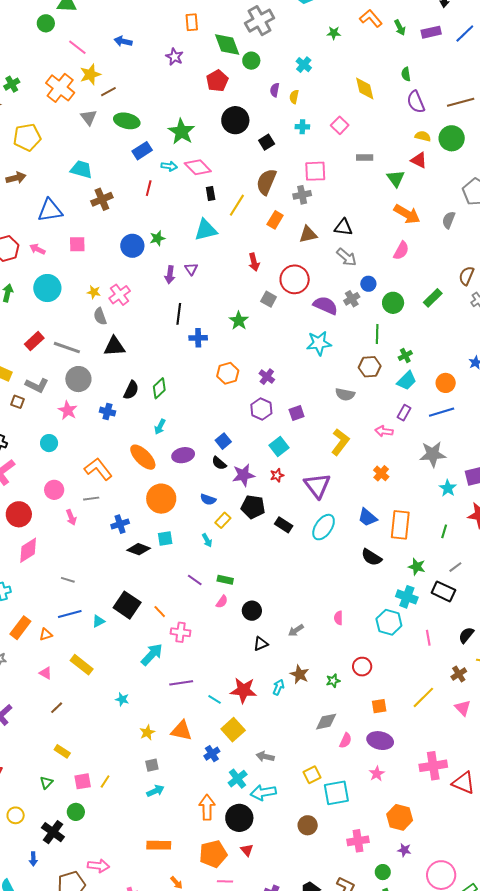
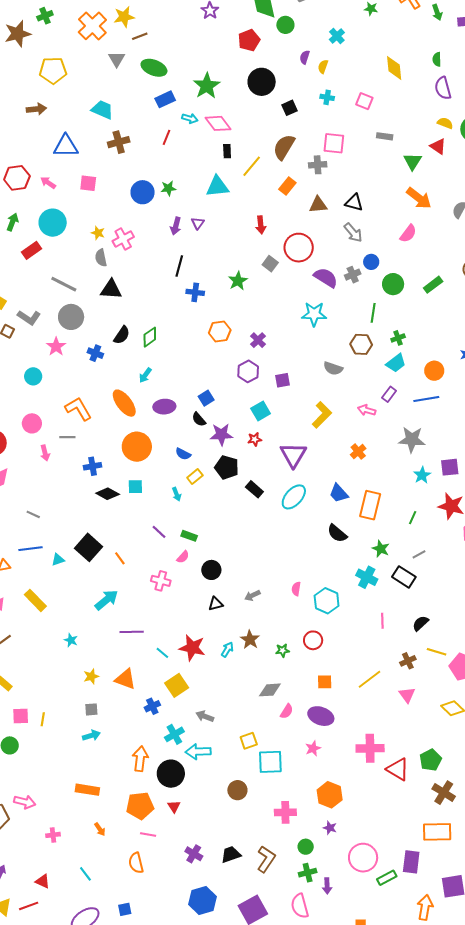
pink square: (340, 125) -> (364, 101), turned -30
red rectangle: (34, 341) -> (32, 250), moved
cyan hexagon: (389, 622) -> (327, 601), moved
pink cross: (181, 632) -> (161, 581), moved
yellow line: (105, 781) -> (43, 719), turned -32

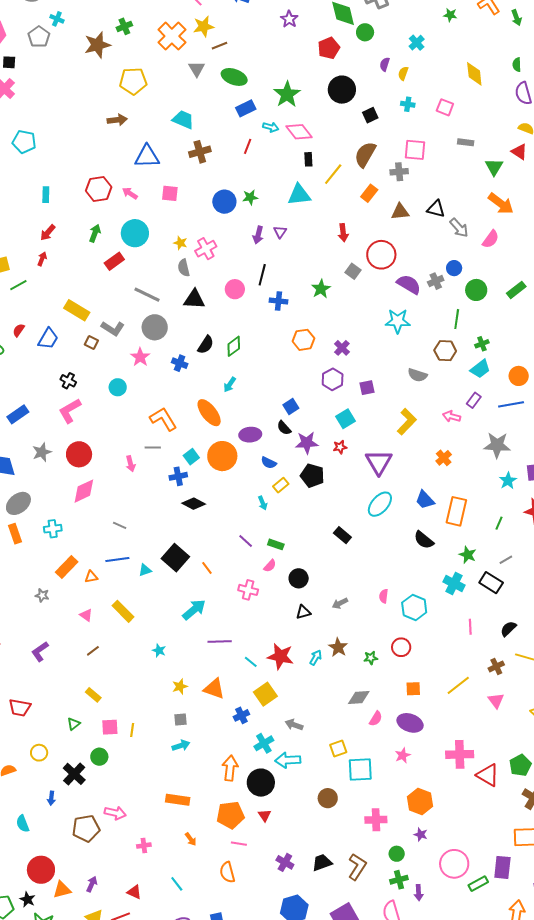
gray arrow: (353, 233) -> (459, 228), moved
purple ellipse: (164, 407) -> (250, 435), moved
pink circle: (32, 423) -> (235, 289), moved
cyan square: (135, 487) -> (191, 457), moved, turned -35
black rectangle: (254, 489) -> (342, 535), moved

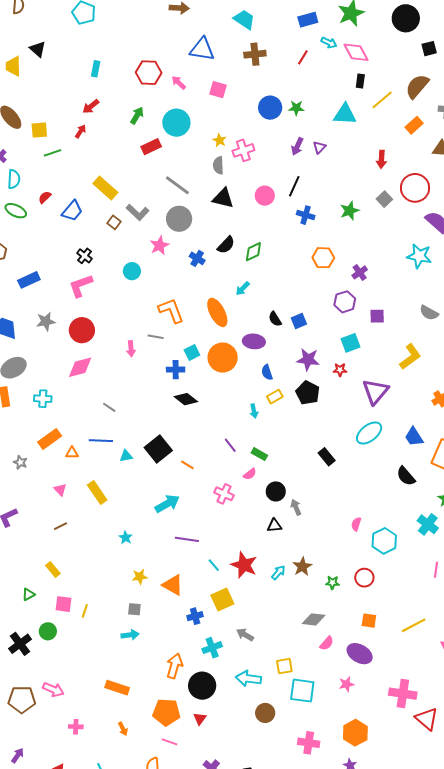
black semicircle: (284, 428) -> (275, 319), moved
blue semicircle: (269, 463) -> (267, 372), turned 35
orange line: (207, 568) -> (187, 465), turned -32
gray arrow: (340, 603) -> (296, 507), moved, turned 84
cyan arrow: (288, 760) -> (248, 679), moved

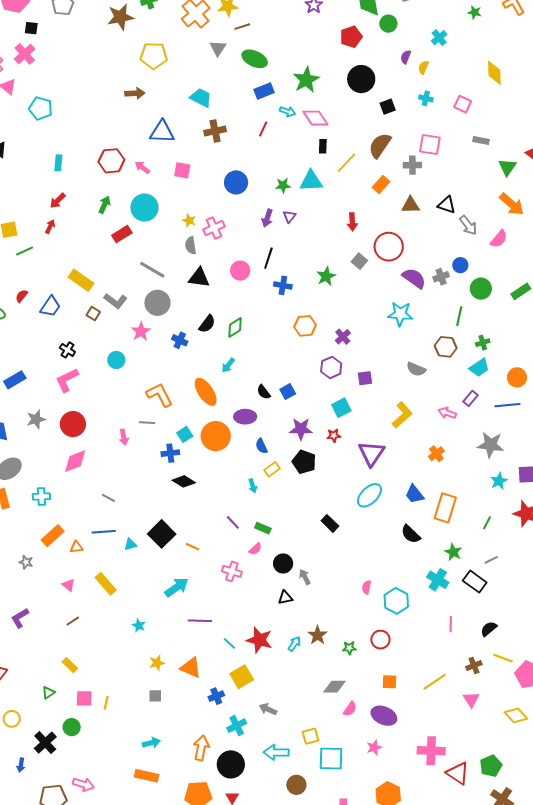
green star: (296, 108) -> (283, 185), moved
cyan arrow: (130, 635) -> (151, 743), moved

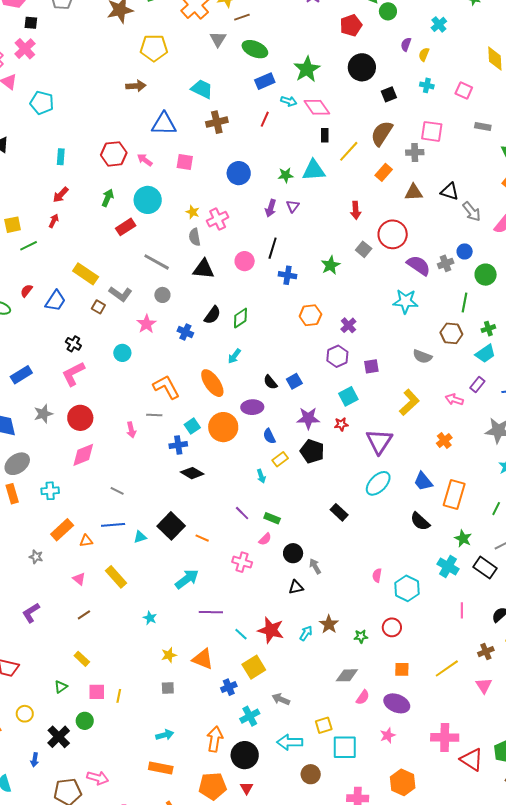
gray circle: (157, 303) -> (162, 295), size x0.6

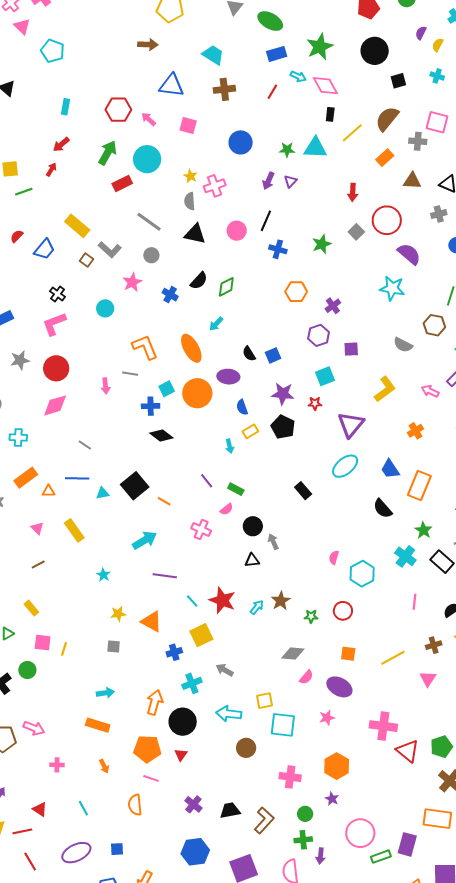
green arrow: (108, 198) -> (108, 153), size x1.4
gray cross: (446, 263) -> (439, 214), moved

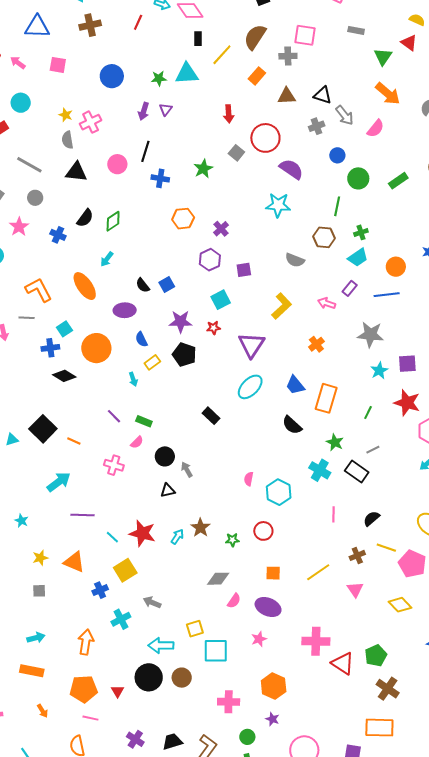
cyan circle: (147, 159) -> (21, 103), size x0.7
orange circle: (197, 393) -> (96, 348), moved
black circle: (183, 722) -> (149, 677), moved

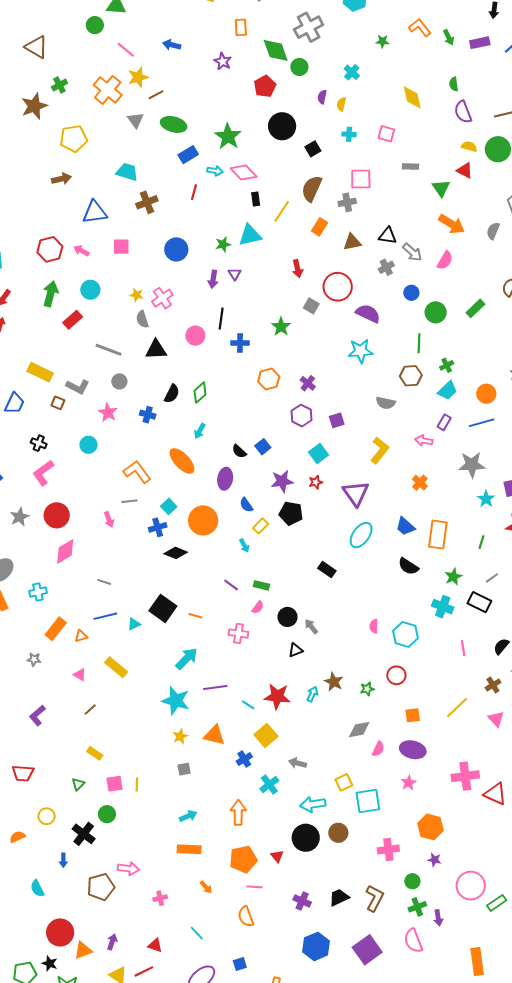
purple ellipse: (125, 310) -> (225, 479), turned -70
green star: (335, 442) -> (453, 577), turned 30
cyan star: (21, 521) -> (176, 701), moved, size x2.0

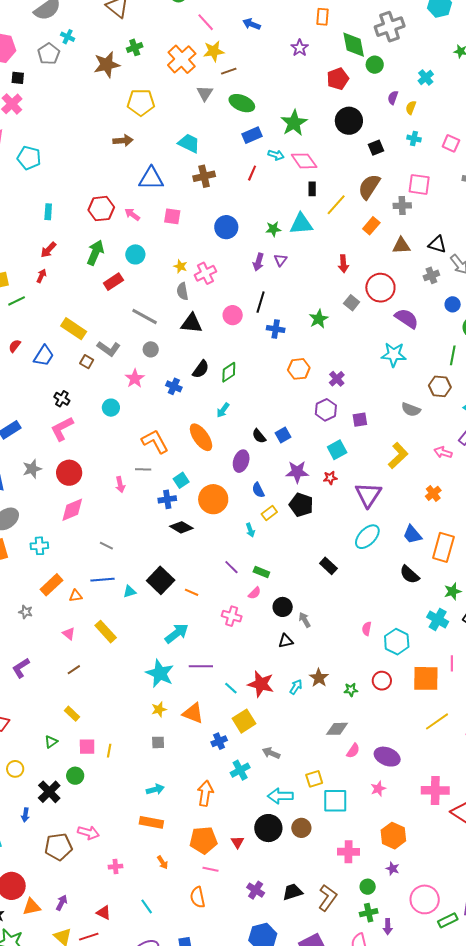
orange square: (413, 715) -> (426, 678), moved, size x1.8

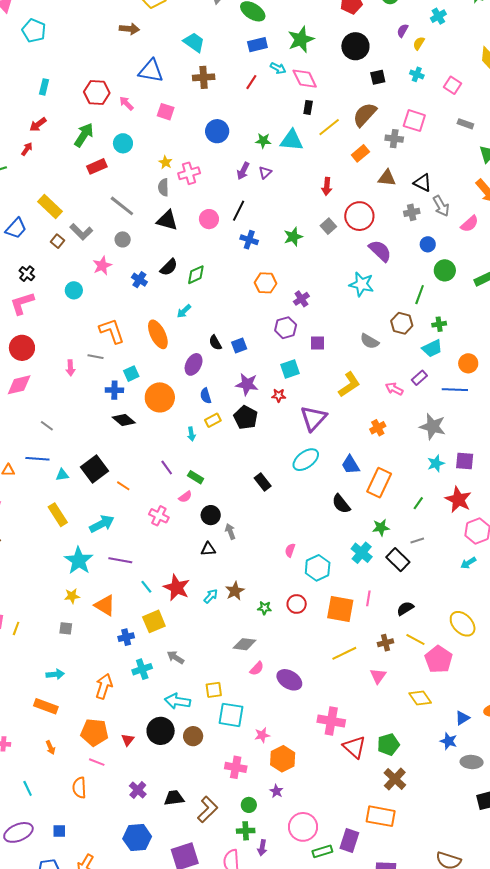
yellow rectangle: (106, 632) -> (58, 515), moved
pink star: (378, 789) -> (262, 735), moved

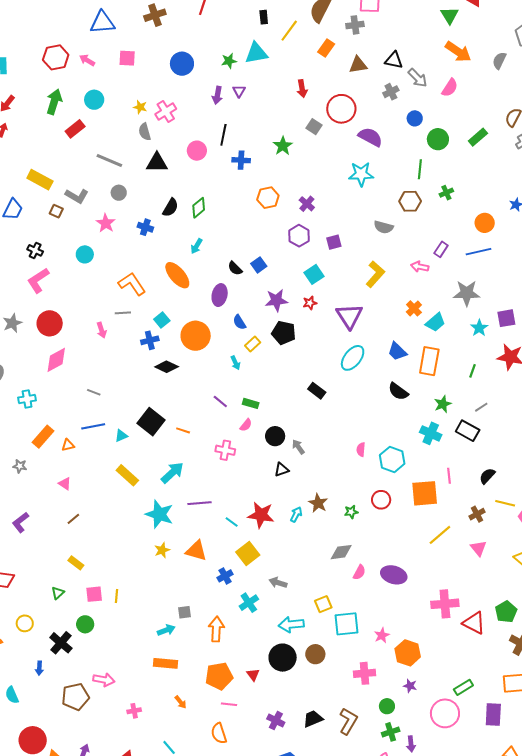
cyan trapezoid: (432, 348) -> (435, 322), moved
gray square: (66, 628) -> (184, 612), moved
green rectangle: (322, 851) -> (463, 687), moved

